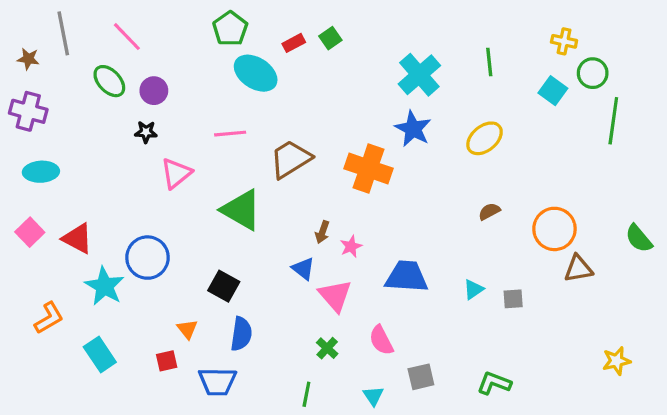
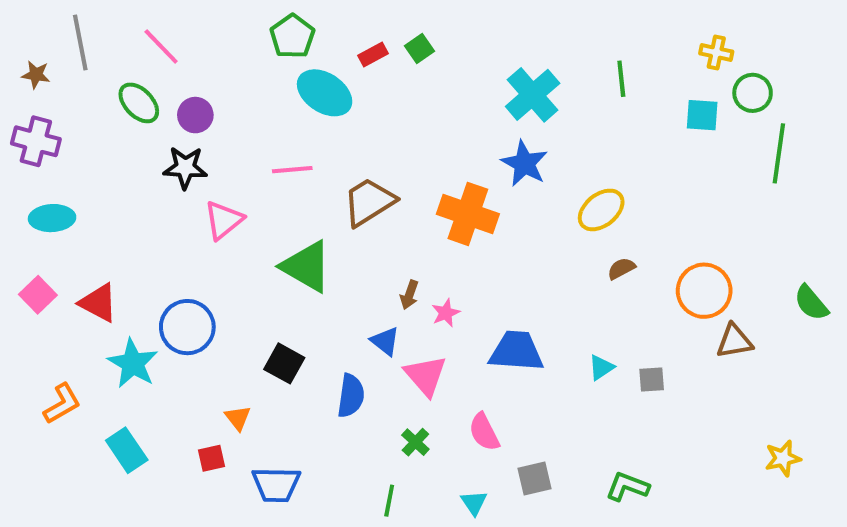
cyan square: (553, 91) -> (702, 115), turned -32
black star: (146, 132) -> (185, 168), size x1.5
yellow ellipse: (485, 138) -> (601, 210), moved
blue semicircle: (241, 334) -> (351, 396), moved

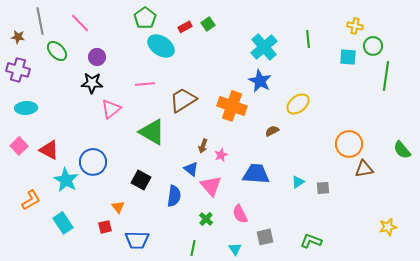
green ellipse: (139, 103) -> (57, 51), moved
brown semicircle: (621, 269) -> (272, 131), moved

